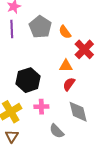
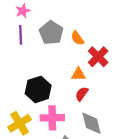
pink cross: (41, 107) -> (52, 118), size x1.5

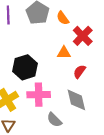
red semicircle: (82, 94) -> (80, 72), moved

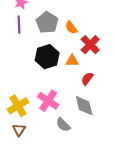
black hexagon: (25, 67) -> (47, 57), moved
pink cross: (39, 95) -> (48, 101), turned 35

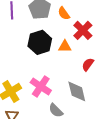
red semicircle: (87, 79) -> (88, 64), moved

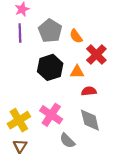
red semicircle: (88, 64) -> (89, 91), moved, turned 48

